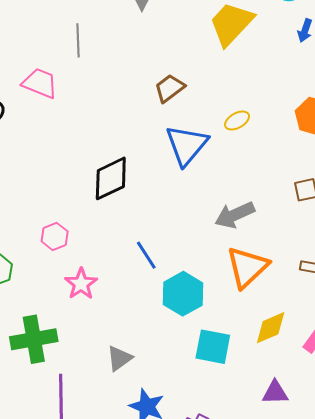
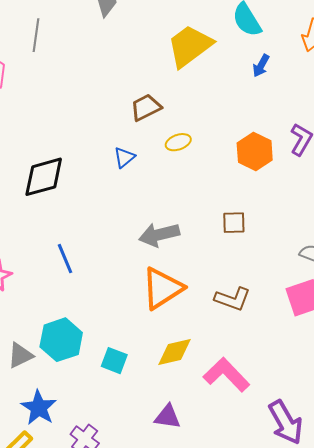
brown trapezoid: (170, 88) -> (146, 107), moved
blue triangle: (187, 145) -> (124, 157), size x0.5
cyan hexagon: (183, 294) -> (61, 340), moved
cyan square: (213, 347) -> (114, 361), size x0.7

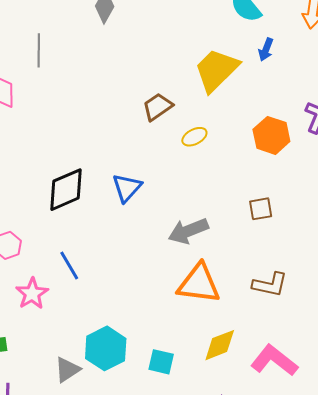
yellow trapezoid: (190, 46) -> (216, 70), moved
blue triangle: (124, 157) -> (127, 188), moved, size x1.4
blue line: (65, 259) -> (69, 265), moved
orange triangle: (162, 288) -> (199, 284), turned 48

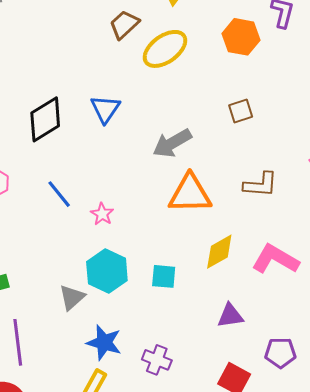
yellow ellipse: (194, 137) -> (165, 49), size x1.8
pink star: (32, 294) -> (102, 214), moved, size x0.7

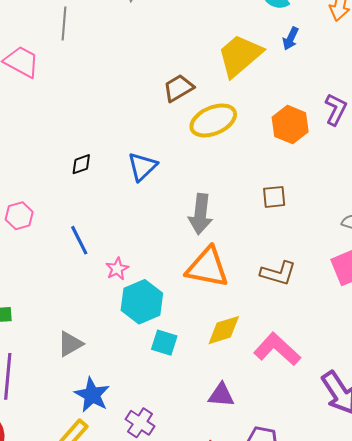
black diamond: (45, 119) -> (81, 164), size x0.5
gray arrow: (172, 143) -> (200, 214), turned -66
cyan hexagon: (107, 271) -> (142, 302), moved

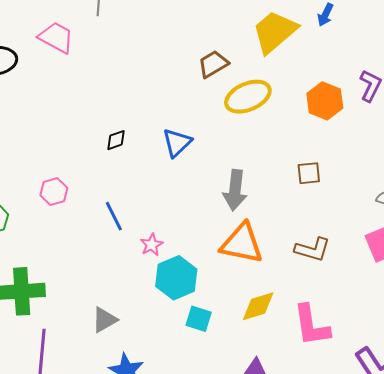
pink L-shape: (277, 349) -> (311, 325), turned -141

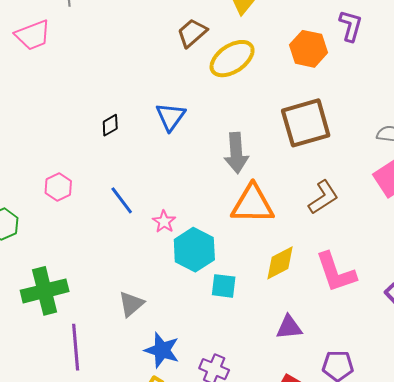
pink trapezoid: (56, 38) -> (33, 35), turned 141
brown square: (309, 173) -> (306, 123), size x2.0
brown L-shape: (313, 249) -> (323, 197), turned -39

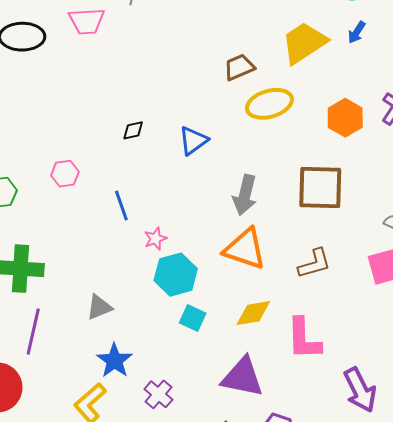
purple triangle: (289, 327) -> (242, 377), size x1.6

